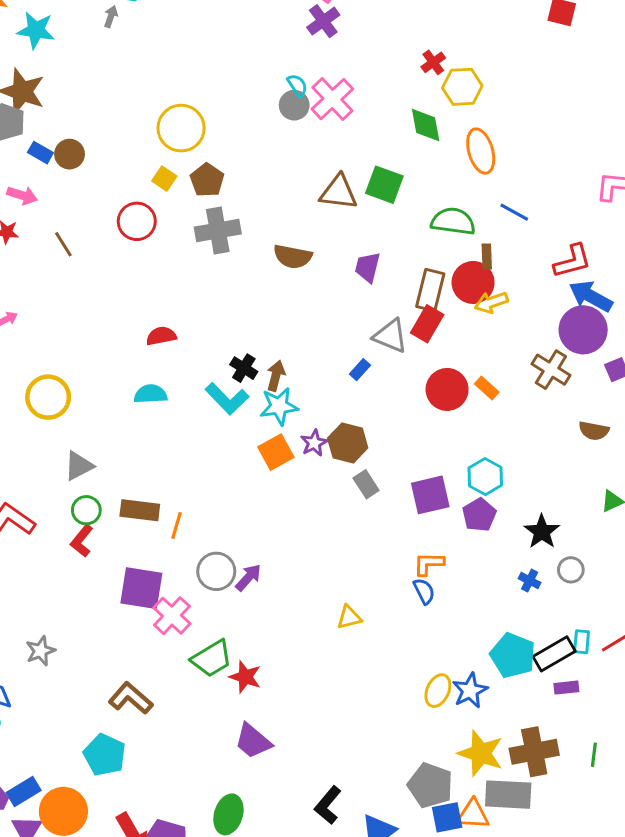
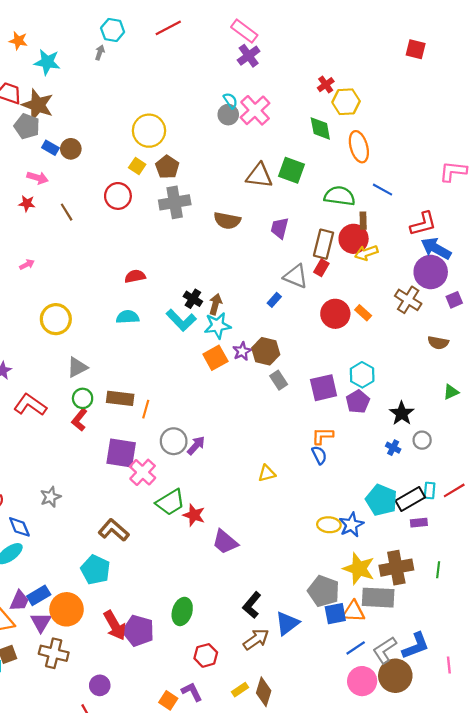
red rectangle: (427, 324) -> (321, 268), size x0.7
yellow ellipse: (438, 691) -> (329, 525), turned 70
purple trapezoid: (253, 741) -> (225, 542), moved

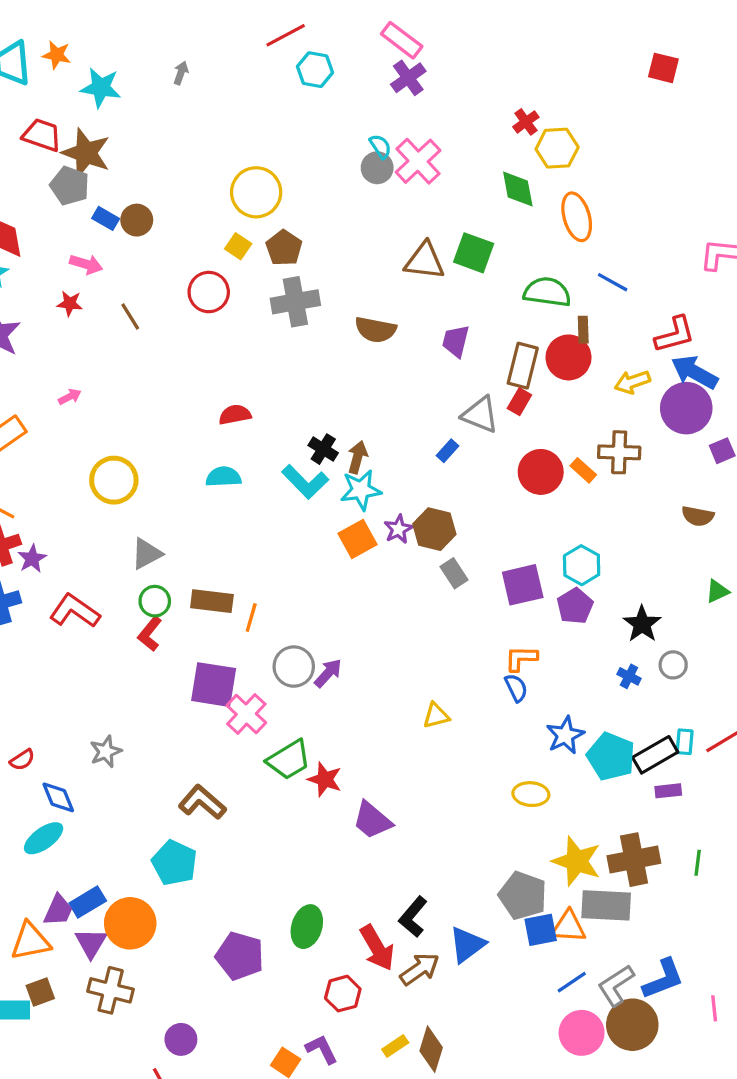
cyan hexagon: (113, 30) -> (315, 70), moved
yellow arrow: (366, 253) -> (632, 382), moved
brown cross: (408, 300) -> (619, 452), moved, turned -30
blue star: (351, 525) -> (565, 735), moved
red arrow: (115, 625) -> (377, 948), moved

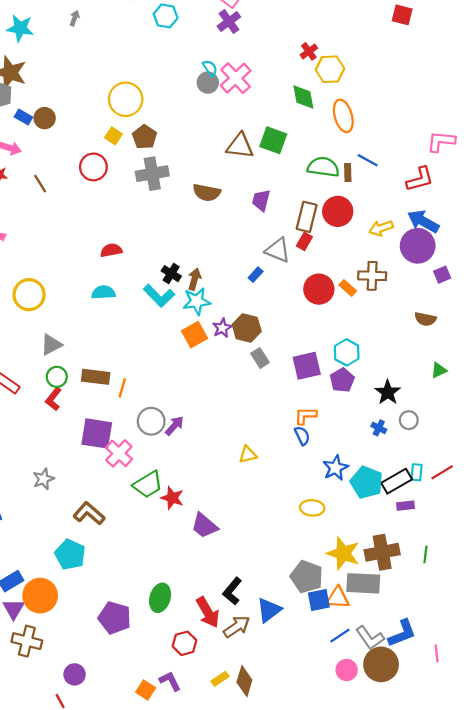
brown rectangle: (583, 330) -> (348, 173), moved
red L-shape: (675, 335) -> (420, 179), moved
gray star: (106, 752) -> (43, 479), moved
gray L-shape: (616, 985) -> (370, 638), turned -92
pink circle: (582, 1033) -> (347, 670), size x0.7

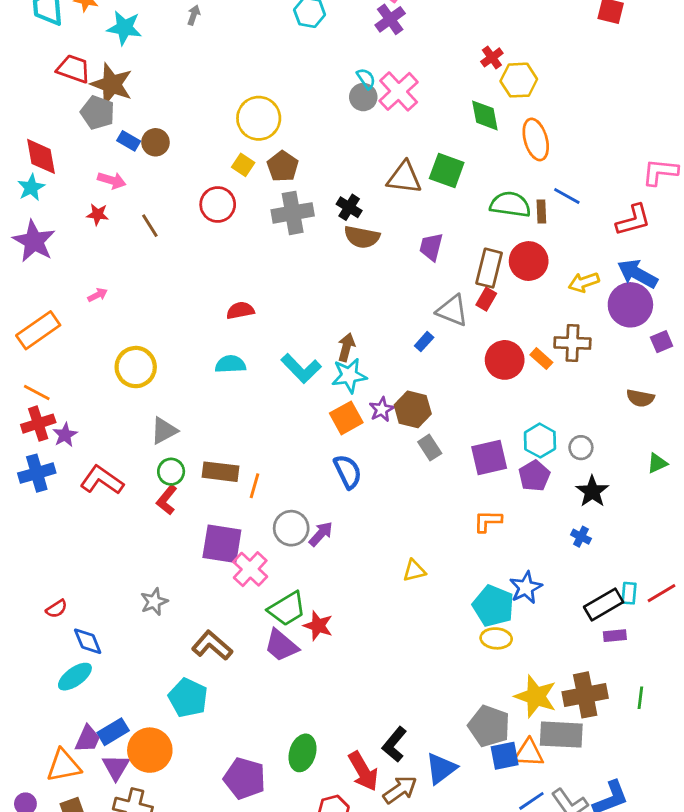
black cross: (171, 274) -> (349, 207), moved
gray circle: (409, 420) -> (581, 448), moved
blue semicircle: (302, 436) -> (348, 472), moved, size x1.4
cyan pentagon: (367, 482) -> (493, 606), moved
purple trapezoid: (204, 526) -> (281, 645), moved

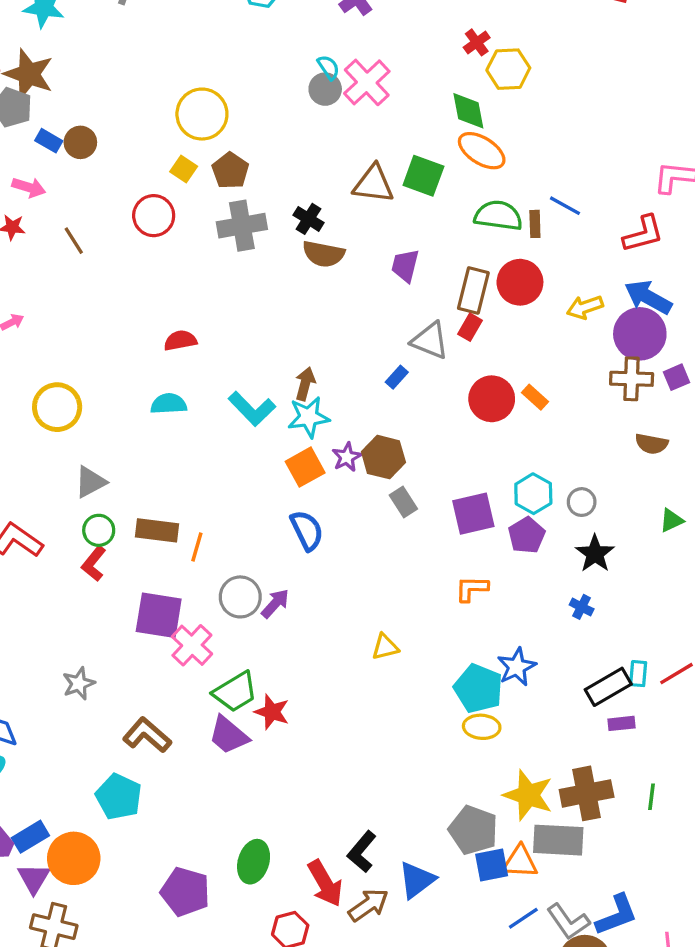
orange ellipse: (536, 139) -> (482, 151), moved, turned -42
brown cross: (572, 343) -> (632, 379), moved

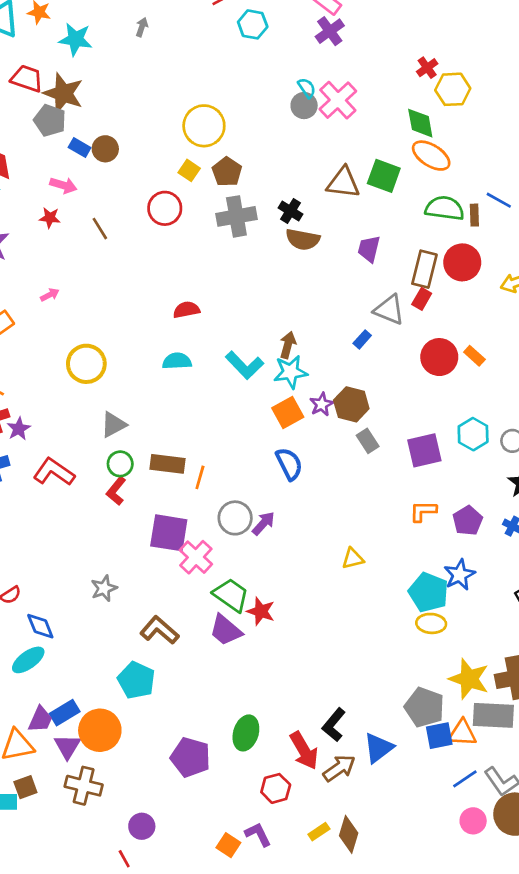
purple pentagon: (527, 535) -> (468, 521), moved
green trapezoid: (235, 692) -> (231, 595), turned -114

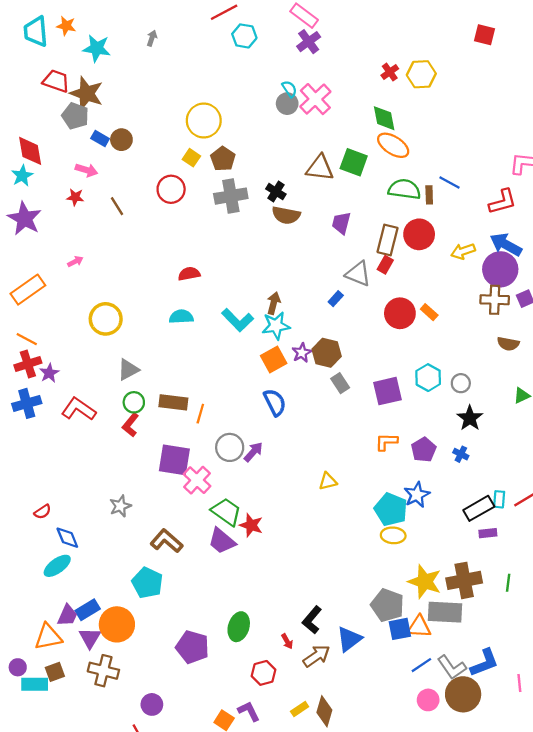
yellow hexagon: (453, 89) -> (421, 74), moved
red arrow: (304, 751) -> (287, 641), size x0.5

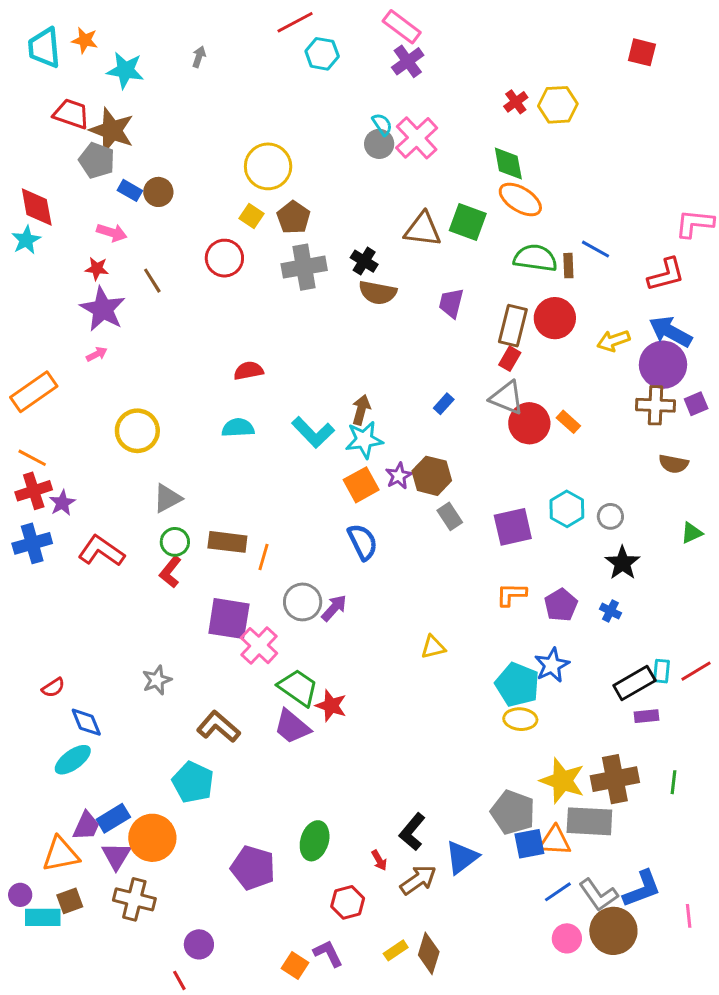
purple star: (24, 219) -> (103, 309), moved
gray triangle: (358, 274) -> (507, 398), moved

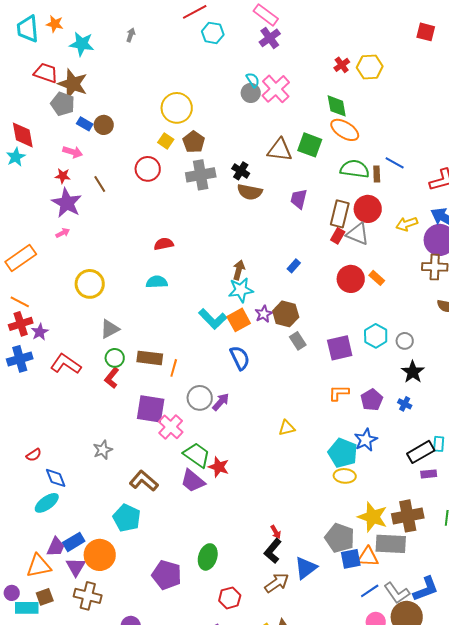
gray triangle: (507, 398) -> (358, 234), moved
cyan L-shape: (313, 432) -> (213, 319), moved
red arrow: (379, 860) -> (276, 532), moved

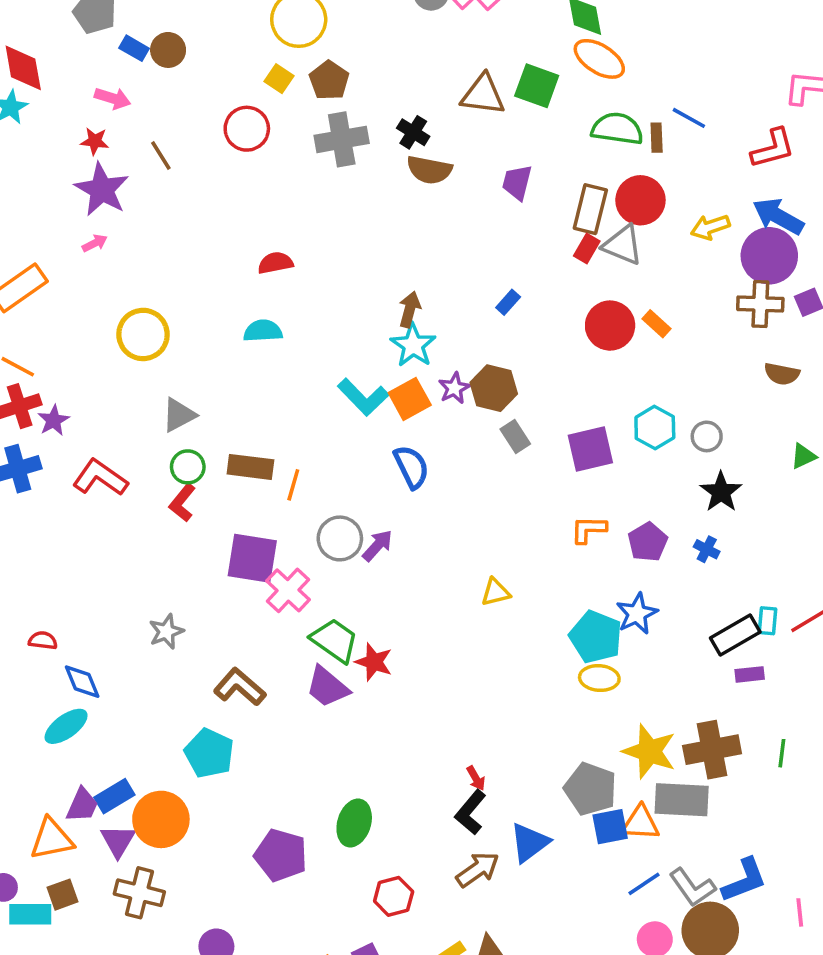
cyan star: (241, 290) -> (413, 345), turned -30
red semicircle: (34, 455) -> (43, 640), turned -140

